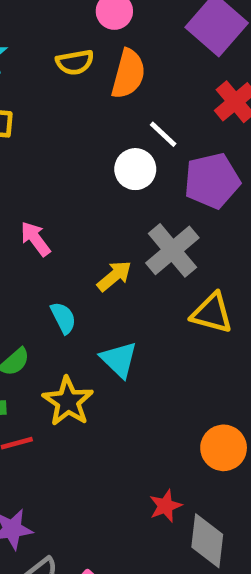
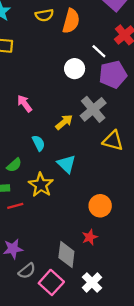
white line: (163, 134) -> (99, 51), moved
orange circle: (224, 448) -> (100, 206), moved
gray diamond: (207, 541) -> (66, 255), moved

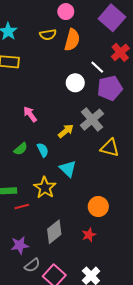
green semicircle: (14, 165) -> (21, 149), moved
gray diamond: (66, 255) -> (54, 232), moved, turned 45

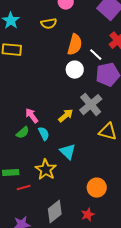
orange semicircle: (72, 40) -> (75, 45), moved
pink arrow: (30, 114) -> (32, 116), moved

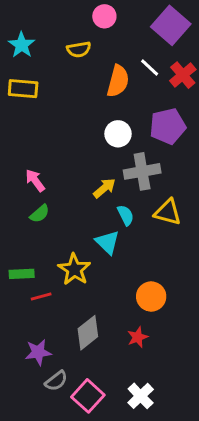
white line: (96, 55) -> (150, 68), moved
white circle: (75, 70) -> (118, 134), moved
gray cross: (91, 105) -> (142, 171), turned 30
pink arrow: (32, 116) -> (35, 181), moved
cyan semicircle: (44, 134) -> (126, 215), moved

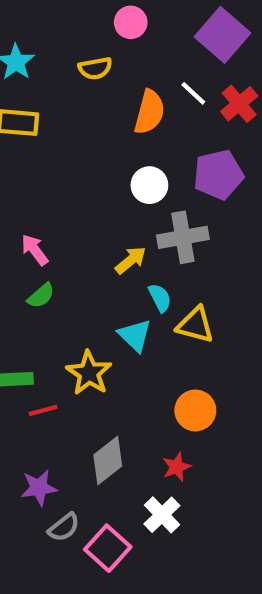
yellow triangle: (168, 212) -> (195, 325), moved
white cross: (141, 396) -> (162, 515), moved

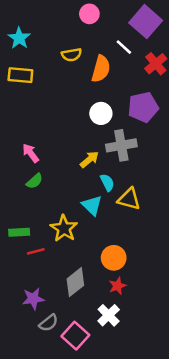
yellow semicircle: (95, 68) -> (72, 55), moved
white line: (193, 93) -> (124, 47), moved
orange circle: (195, 410) -> (114, 258), moved

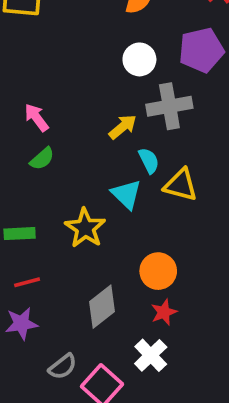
red line: (36, 251) -> (27, 282), moved
purple star: (33, 299) -> (21, 324), moved

